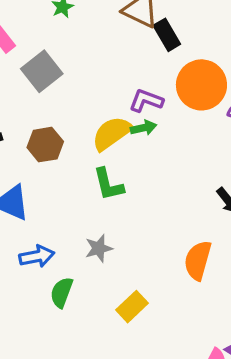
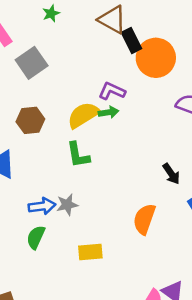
orange circle: (201, 85) -> (156, 58), moved
blue arrow: (37, 256) -> (42, 206), moved
yellow rectangle: (132, 307) -> (90, 252), turned 35

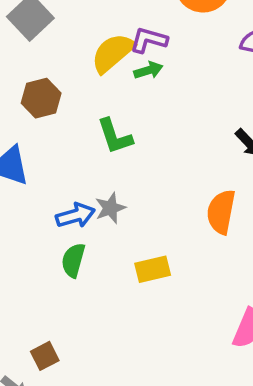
yellow semicircle: (83, 115) -> (113, 53), moved

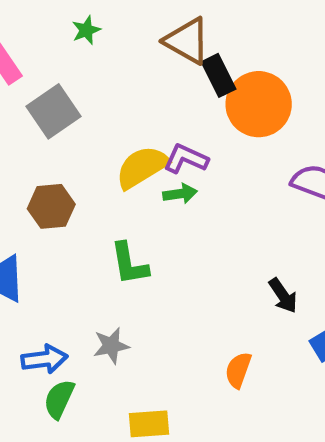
orange semicircle: (221, 212) -> (238, 370), size x0.7
blue arrow: (75, 215) -> (44, 359), moved

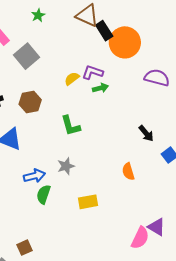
yellow semicircle: (142, 167) -> (72, 79), size x0.6
green arrow: (180, 194) -> (100, 88), moved
orange semicircle: (238, 370) -> (128, 171), turned -30

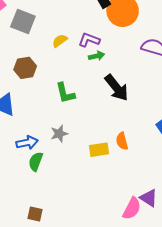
gray square: (26, 56) -> (23, 21), turned -30
yellow semicircle: (72, 79) -> (60, 41), moved
black arrow: (146, 133) -> (117, 88), moved, size x1.6
yellow rectangle: (88, 202) -> (99, 150), moved
brown square: (24, 248) -> (35, 214), moved, turned 35

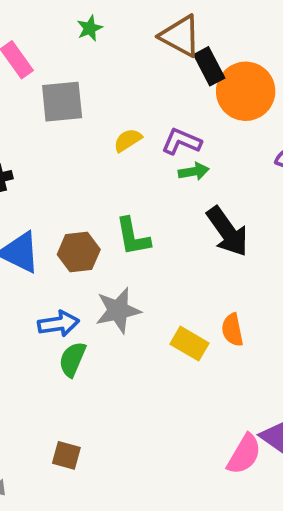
gray square: (23, 21) -> (62, 102), turned -30
brown hexagon: (25, 68) -> (79, 252), moved
gray star: (59, 134) -> (118, 310), size x1.4
yellow rectangle: (99, 150) -> (189, 344), turned 36

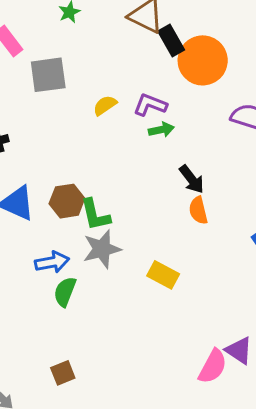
black arrow: (227, 232) -> (192, 179), size x0.7
green L-shape: (133, 237) -> (95, 215), moved
orange semicircle: (232, 330) -> (198, 210), moved
brown square: (66, 455) -> (63, 373), turned -35

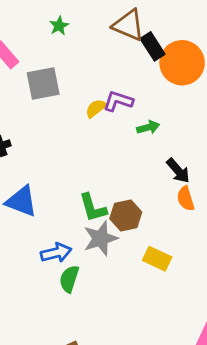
purple L-shape: (150, 105) -> (118, 101), moved
brown hexagon: (67, 201) -> (126, 215), moved

